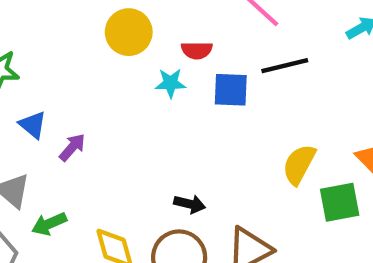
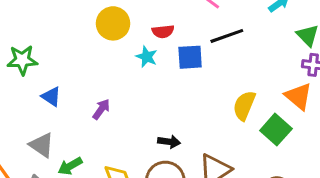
cyan star: (170, 83) -> (147, 57), turned 30
purple arrow: (72, 147) -> (101, 109), moved
green square: (340, 202) -> (276, 130), turned -32

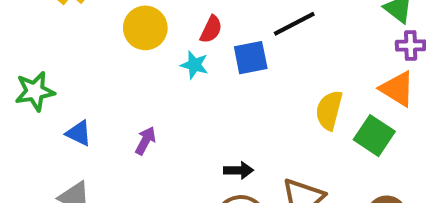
red semicircle: (163, 31) -> (211, 29), turned -50

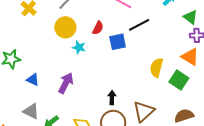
cyan star: (194, 65) -> (79, 47), moved
purple arrow: (145, 141) -> (66, 83), size x1.5
black arrow: (239, 170) -> (112, 98), turned -88

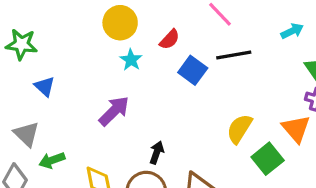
blue square: (118, 42) -> (193, 70), turned 30
purple arrow: (66, 83) -> (114, 111), moved

